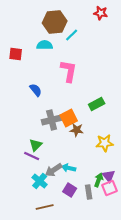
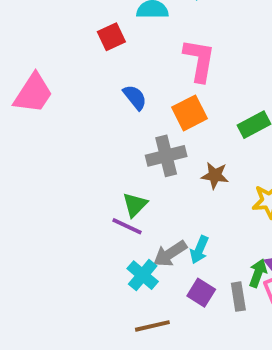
red square: (16, 54) -> (111, 37), moved, turned -32
orange square: (69, 118) -> (190, 113), moved
cyan arrow: (69, 168) -> (199, 250), turned -80

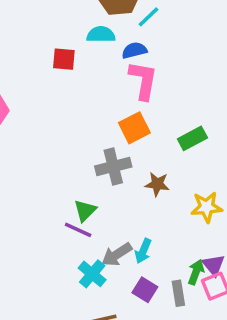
red square: (111, 37) -> (64, 59), turned 30
blue semicircle: (135, 97) -> (134, 50), moved, turned -65

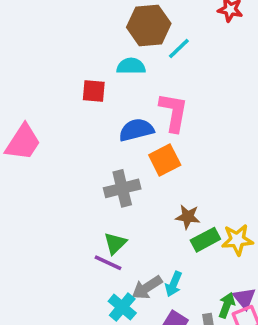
blue semicircle: (134, 50) -> (136, 130), moved, size x1.4
green rectangle: (192, 138) -> (205, 240), moved
gray cross: (113, 167) -> (122, 188), moved

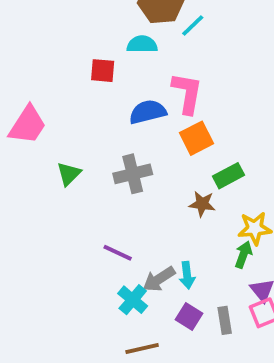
orange square: (165, 160) -> (197, 138), moved
green rectangle: (205, 240) -> (228, 176), moved
green triangle: (115, 243) -> (69, 174), moved
cyan arrow: (174, 284) -> (187, 275), turned -30
green arrow: (227, 305) -> (243, 255), moved

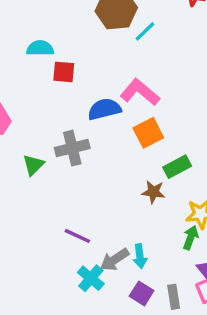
cyan semicircle: (142, 44) -> (40, 48), moved
pink L-shape: (187, 93) -> (140, 92), turned -60
gray cross: (133, 174) -> (72, 148), moved

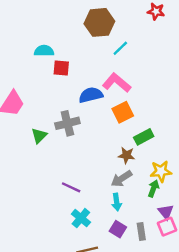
cyan line: (145, 31) -> (120, 48), moved
gray arrow: (115, 260) -> (122, 179), moved

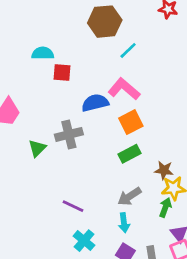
green rectangle: (144, 137) -> (129, 154), moved
brown star: (126, 155) -> (164, 170), moved

